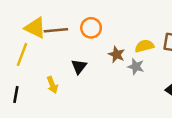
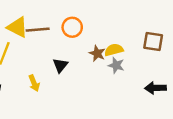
yellow semicircle: (144, 46) -> (114, 50), moved

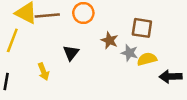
brown square: (153, 42) -> (142, 28), moved
yellow semicircle: (114, 50) -> (147, 59), moved

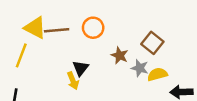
brown square: (142, 28) -> (152, 43), turned 30
yellow arrow: (44, 72) -> (73, 81), moved

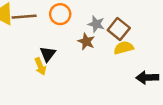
gray star: (140, 68) -> (96, 24), moved
yellow semicircle: (157, 74) -> (124, 48), moved

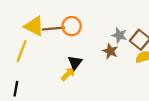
orange circle: (60, 14) -> (72, 26), moved
yellow arrow: (40, 66) -> (68, 74), turned -112

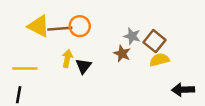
yellow line: (22, 51) -> (25, 68), moved, turned 70
yellow arrow: (68, 74) -> (67, 59), moved, turned -35

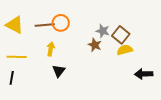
yellow triangle: (39, 26) -> (15, 25), moved
black triangle: (83, 66) -> (59, 71), moved

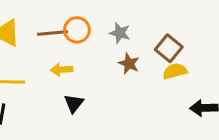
gray star: (103, 31) -> (120, 33), moved
yellow arrow: (51, 49) -> (62, 70), turned -104

